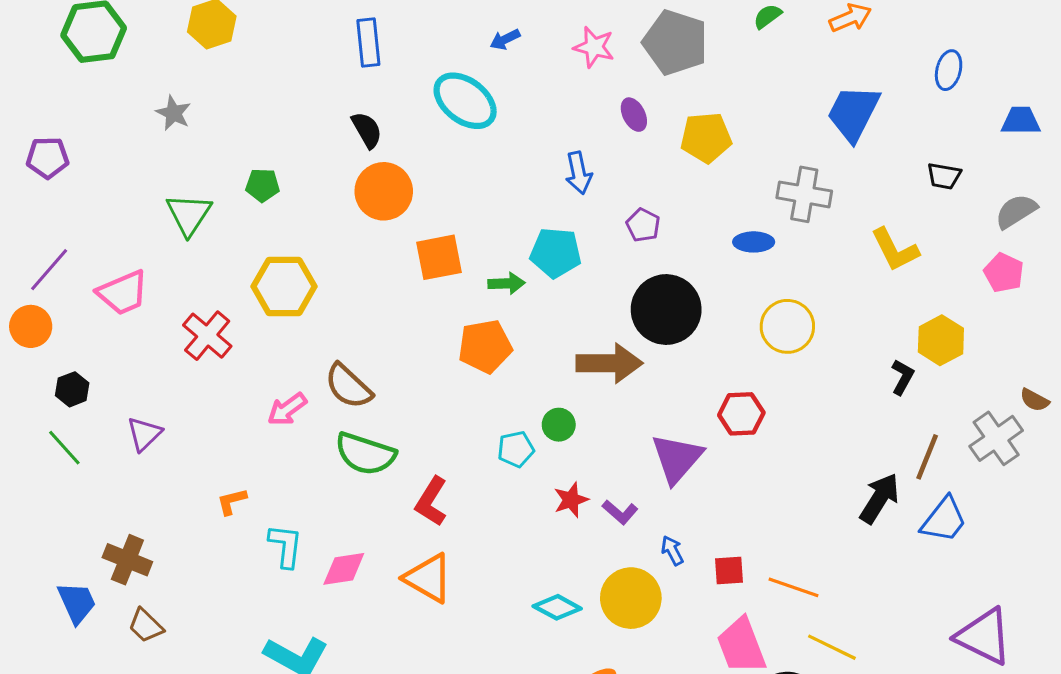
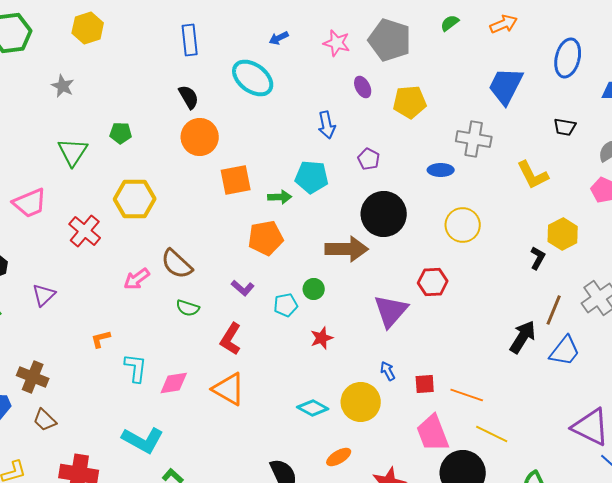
blue ellipse: (949, 70) -> (568, 58), size x1.5
green semicircle: (365, 454) -> (188, 308), size x0.6
purple L-shape: (620, 512) -> (243, 288), moved

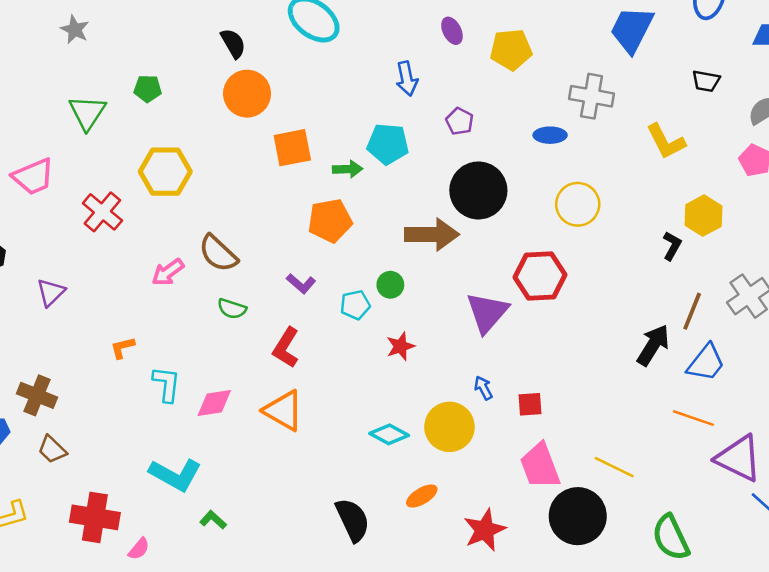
red hexagon: (433, 282) -> (540, 276), size x1.4
orange line: (467, 395) -> (693, 418), moved

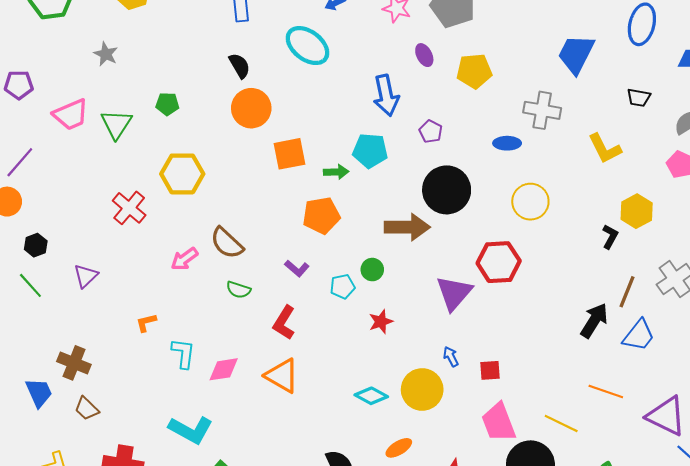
blue arrow: (407, 79) -> (386, 95), size x1.4
pink trapezoid: (33, 177) -> (71, 115), moved
orange line: (693, 418) -> (606, 392), moved

